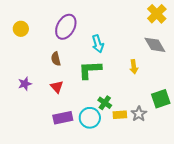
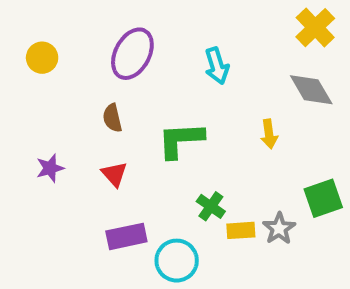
cyan arrow: (98, 44) -> (217, 66), moved
cyan circle: (90, 118) -> (177, 261), moved

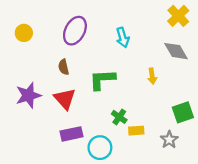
purple star: (50, 168) -> (28, 95), size x1.6
red triangle: (114, 174) -> (65, 99), size x1.5
gray star: (279, 228) -> (169, 140), moved

